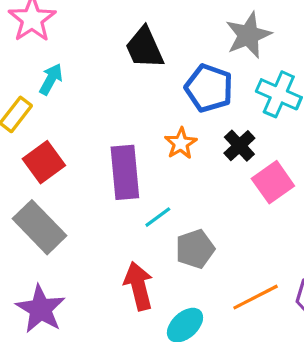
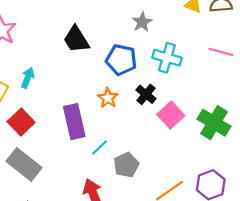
gray star: (248, 35) -> (142, 22), size x0.7
cyan arrow: (51, 79) -> (28, 78), moved

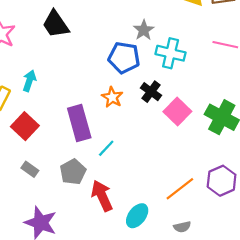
gray star: (142, 22) -> (144, 30), moved
black trapezoid: (76, 39) -> (56, 24), moved
gray rectangle: (24, 164) -> (30, 169), size x0.5
gray pentagon: (126, 165) -> (73, 172), moved

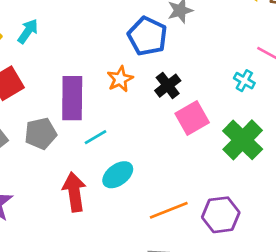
cyan cross: (171, 53) -> (244, 81), moved, size x0.6
gray pentagon: (73, 172) -> (41, 134), moved
cyan ellipse: (137, 216) -> (118, 175), moved

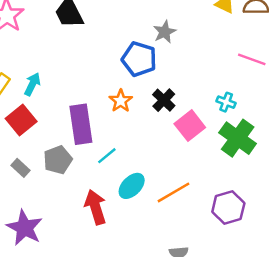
cyan arrow: (28, 31) -> (32, 84), moved
cyan cross: (244, 81) -> (226, 102), moved
orange line: (169, 210) -> (173, 192), moved

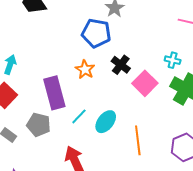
gray pentagon: (58, 160) -> (39, 125), turned -30
cyan ellipse: (132, 186) -> (106, 122), moved
orange line: (173, 192) -> (138, 140), turned -60

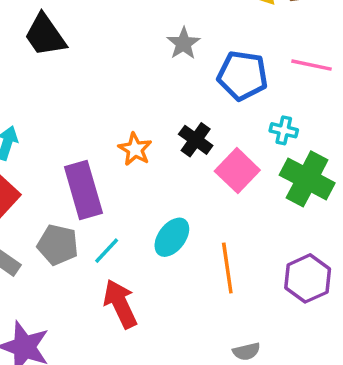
blue pentagon: (96, 33) -> (242, 75), moved
cyan line: (79, 116) -> (107, 251), moved

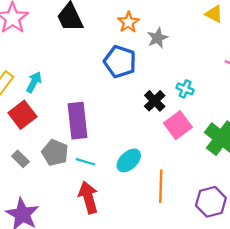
blue pentagon: (242, 75) -> (120, 62), moved
cyan cross: (284, 130) -> (185, 89), moved
orange star: (135, 149) -> (128, 22), moved
cyan line: (107, 251) -> (86, 162), turned 54

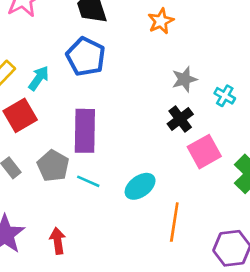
gray star: (158, 38) -> (184, 79), moved
blue pentagon: (120, 62) -> (86, 57), moved
cyan cross: (185, 89) -> (225, 96), moved
red arrow: (88, 197) -> (58, 241), moved, size x0.7

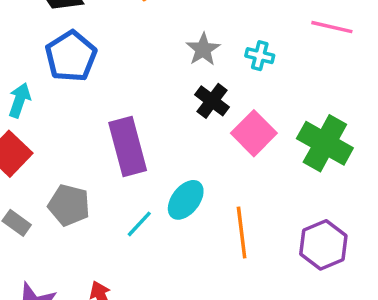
blue pentagon: (86, 57) -> (71, 56), turned 30
purple rectangle: (85, 131) -> (128, 147), moved
cyan line: (88, 181) -> (139, 224), moved, turned -55

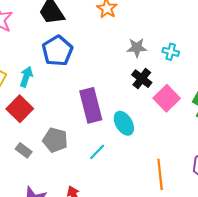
gray star: (203, 49) -> (137, 48), turned 30
cyan ellipse: (186, 200) -> (124, 123), moved, turned -70
orange line: (242, 232) -> (160, 174), moved

